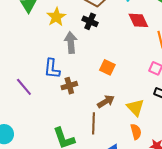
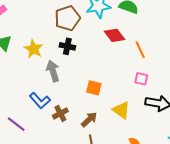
blue L-shape: (52, 69) -> (40, 101), turned -35
brown arrow: (106, 101) -> (89, 119), moved
yellow triangle: (135, 108) -> (121, 110), moved

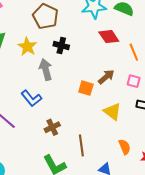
brown pentagon: (67, 18) -> (45, 16), moved, turned -30
brown cross: (60, 113) -> (52, 127), moved
brown arrow: (89, 119) -> (106, 77), moved

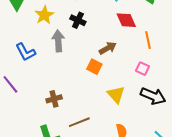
brown arrow: (106, 77) -> (108, 48), moved
blue L-shape: (31, 98) -> (26, 52), moved
brown line: (81, 145) -> (79, 122), turned 65

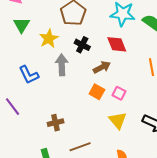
red diamond: (126, 20) -> (117, 44), moved
brown arrow: (108, 48) -> (102, 67), moved
pink square: (142, 69) -> (119, 93), moved

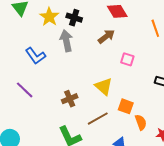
black cross: (82, 45) -> (74, 18), moved
orange square: (97, 92) -> (126, 106), moved
yellow triangle: (118, 120) -> (104, 86), moved

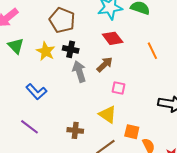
gray arrow: (66, 41) -> (79, 72), moved
pink square: (127, 59) -> (119, 88), moved
brown cross: (70, 99) -> (75, 130), turned 35

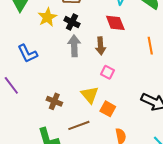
brown arrow: (105, 64) -> (101, 46), turned 114
orange square: (132, 132) -> (108, 109), moved

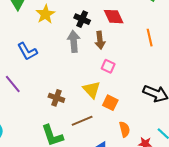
black cross: (72, 22) -> (82, 19), moved

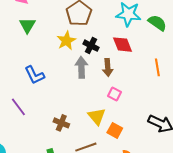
yellow star: (45, 14) -> (66, 41), moved

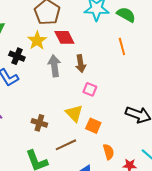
red diamond: (122, 45) -> (64, 37), moved
black cross: (91, 46) -> (17, 56), moved
orange line: (157, 67) -> (122, 46), moved

